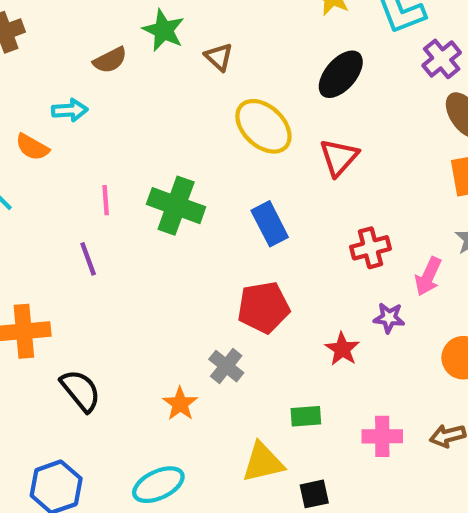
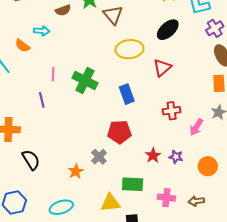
brown triangle: (219, 57) -> (113, 15), size x1.5
yellow ellipse: (263, 126) -> (129, 49), turned -56
purple star: (389, 318) -> (176, 157), moved
green rectangle: (306, 416) -> (133, 184), size x1.5

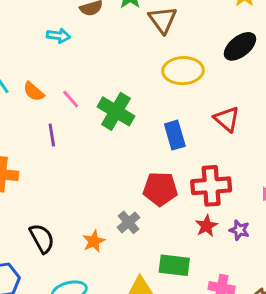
orange semicircle: (22, 46) -> (34, 92), moved
red triangle: (162, 68) -> (227, 119), moved, turned -42
pink line: (53, 74) -> (71, 99), turned -48
red cross: (172, 111) -> (211, 186), moved, size x1.5
black semicircle: (31, 160) -> (42, 238), moved

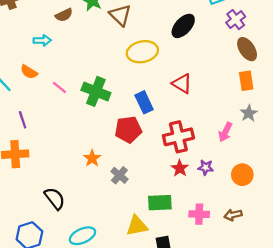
orange semicircle: (34, 92) -> (29, 72), moved
purple line: (52, 135) -> (23, 120), moved
red pentagon: (160, 189) -> (128, 130), moved
orange star: (94, 241) -> (92, 158), moved

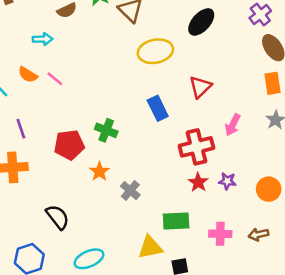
red triangle: (182, 84) -> (200, 87), turned 45
pink line: (59, 88) -> (55, 79), moved
green cross: (96, 91) -> (106, 130), moved, size x0.7
red pentagon: (128, 130) -> (69, 145), moved
pink arrow: (225, 132) -> (233, 125), moved

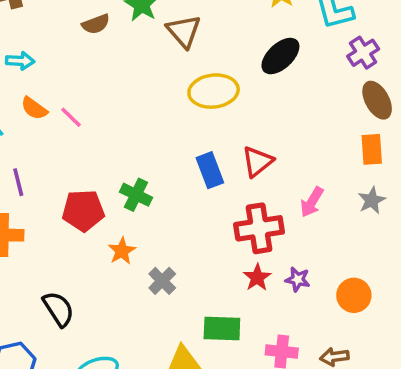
cyan arrow: (43, 39) -> (20, 61), moved
red triangle: (200, 87) -> (257, 161), moved

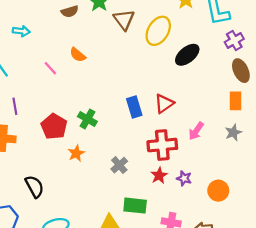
black ellipse: (280, 56) -> (187, 55), moved
yellow ellipse: (214, 91) -> (158, 31), moved, turned -56
orange semicircle: (34, 108) -> (78, 55), moved
red pentagon: (83, 210) -> (54, 127), turned 30
gray cross: (162, 281) -> (119, 165), moved

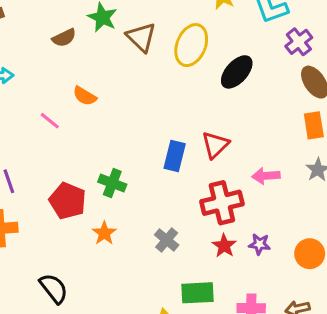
blue rectangle: (134, 107) -> (175, 156), turned 40
pink arrow: (196, 131) -> (266, 176), turned 60

